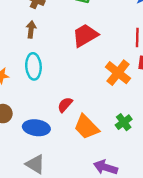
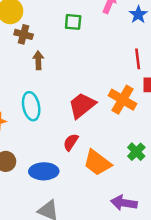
brown arrow: (31, 30) -> (38, 60), moved
red trapezoid: (85, 35) -> (82, 105), moved

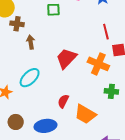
red trapezoid: (82, 105) -> (66, 58), moved
cyan ellipse: (31, 106) -> (30, 78), turned 65
green cross: (136, 152) -> (111, 91), moved, turned -32

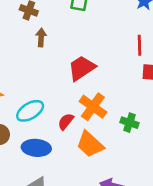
orange cross: (98, 64) -> (93, 107), moved
cyan ellipse: (30, 78) -> (30, 111), moved

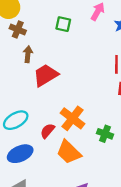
red trapezoid: (82, 68) -> (46, 75), moved
blue ellipse: (36, 148) -> (20, 154), turned -30

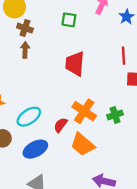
brown arrow: (28, 54) -> (25, 50), moved
red trapezoid: (46, 75) -> (75, 64), moved, turned -50
green cross: (105, 134) -> (115, 115), moved, turned -35

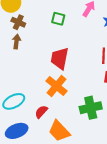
orange cross: (84, 111) -> (57, 86), moved
green cross: (115, 115) -> (91, 108), size x1.5

